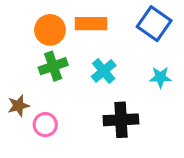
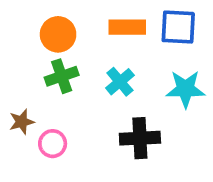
orange rectangle: (91, 24) -> (127, 27), moved
blue square: (154, 24) -> (178, 27), turned -32
cyan star: (160, 77) -> (185, 89), size x1.5

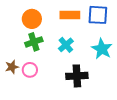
cyan star: (185, 89) -> (102, 49), turned 30
pink circle: (53, 144) -> (30, 70), moved

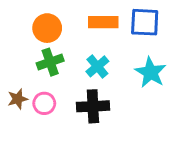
black cross: (77, 76) -> (93, 106), moved

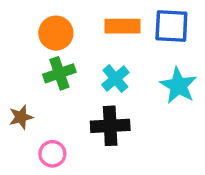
pink circle: (44, 103) -> (52, 154), moved

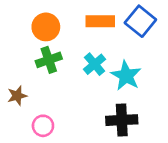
blue square: (171, 26) -> (140, 21), turned 36
cyan star: (178, 86) -> (126, 76), moved
black cross: (110, 126) -> (122, 120), moved

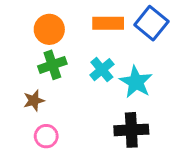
brown star: (17, 96) -> (34, 101), moved

